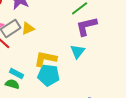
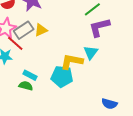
yellow L-shape: (45, 59) -> (72, 61), moved

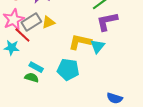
yellow L-shape: (72, 61) -> (80, 42), moved

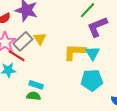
yellow triangle: (48, 22) -> (40, 39), turned -32
cyan pentagon: (68, 70) -> (92, 80), moved

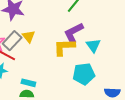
purple L-shape: (97, 27) -> (74, 33), moved
cyan triangle: (93, 53) -> (93, 46), moved

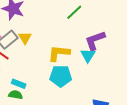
purple L-shape: (74, 33) -> (95, 40), moved
cyan pentagon: (84, 74) -> (61, 76), moved

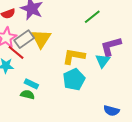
yellow triangle: (25, 38) -> (41, 39), size x1.5
cyan pentagon: (61, 76) -> (74, 79), turned -30

